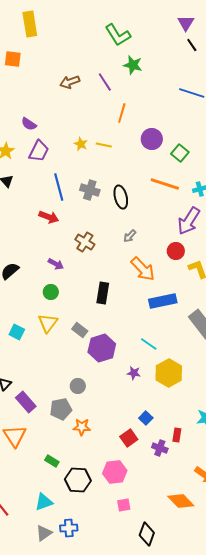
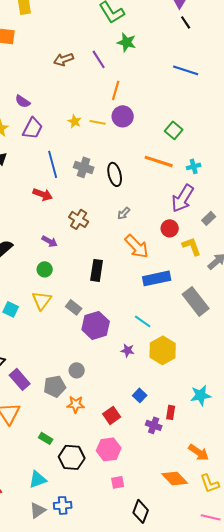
purple circle: (152, 139) -> (123, 116), moved
gray circle: (78, 386) -> (77, 370), moved
red square: (129, 438) -> (112, 415), moved

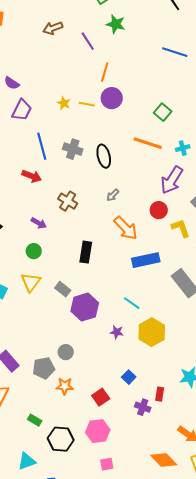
brown arrow: (64, 59) -> (53, 28), moved

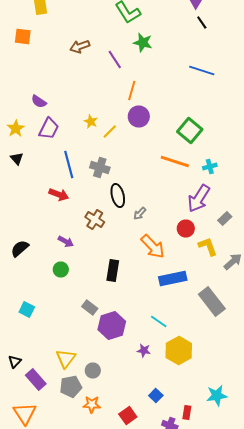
yellow line: (87, 104) -> (110, 132), moved, turned -56
green square: (163, 112) -> (190, 130), size x1.4
black ellipse: (104, 156) -> (118, 196), moved
yellow triangle: (31, 282) -> (66, 358), moved

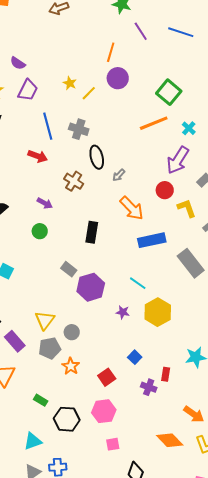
purple line: (115, 60) -> (141, 31), moved
orange line: (175, 162) -> (154, 123), turned -40
cyan cross: (210, 166) -> (189, 128), turned -32
orange star: (92, 404) -> (71, 366), turned 30

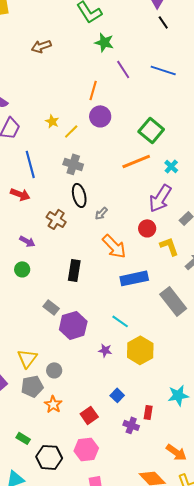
gray cross: (79, 129) -> (73, 164), moved

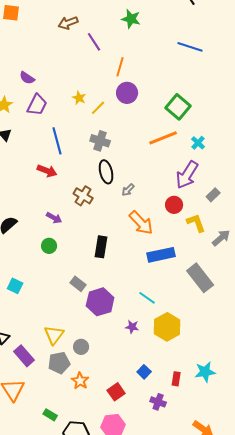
purple line: (123, 69) -> (94, 42), moved
red rectangle: (148, 412) -> (176, 379), moved

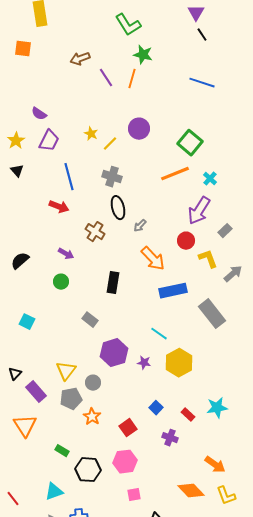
orange line: (120, 67) -> (132, 79), moved
purple hexagon: (100, 302) -> (114, 353), moved
red rectangle: (176, 379) -> (188, 415), turned -56

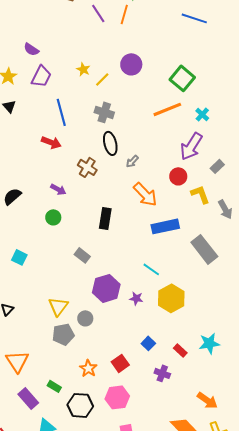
gray arrow: (233, 274) -> (225, 209), turned 102
purple rectangle: (36, 392) -> (28, 398), moved
orange star: (92, 417) -> (88, 368), moved

